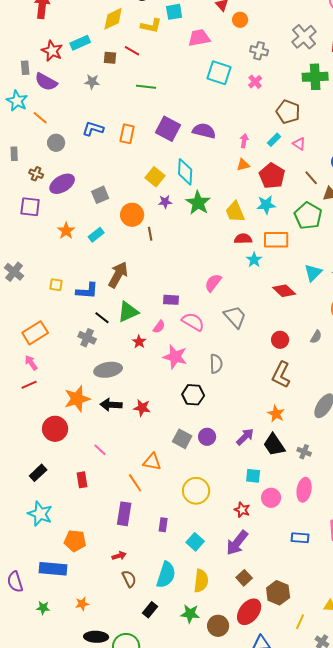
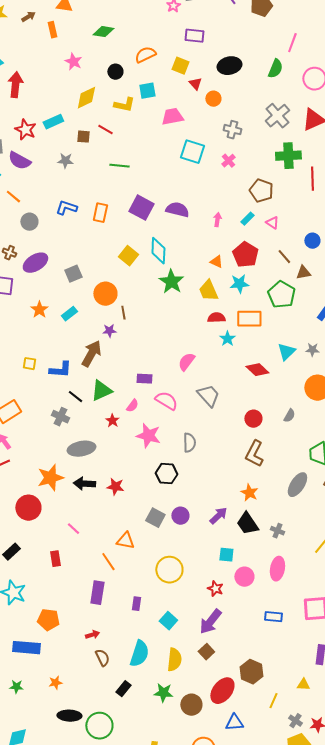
orange triangle: (243, 165) -> (216, 262), moved, turned 40
purple star: (165, 202) -> (109, 331), moved
brown square: (244, 578) -> (206, 652), moved

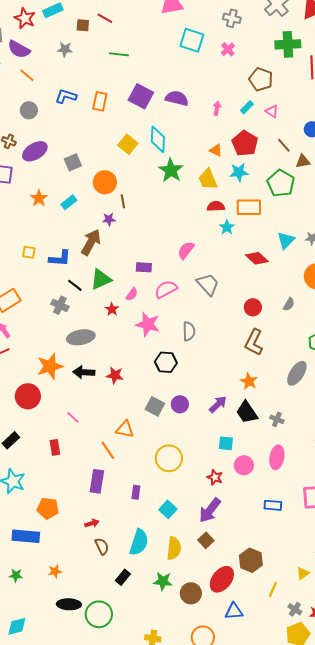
orange line: (13, 197) -> (27, 75), moved
pink semicircle: (166, 401) -> (166, 289), turned -60
yellow triangle: (303, 685) -> (303, 573), turned -40

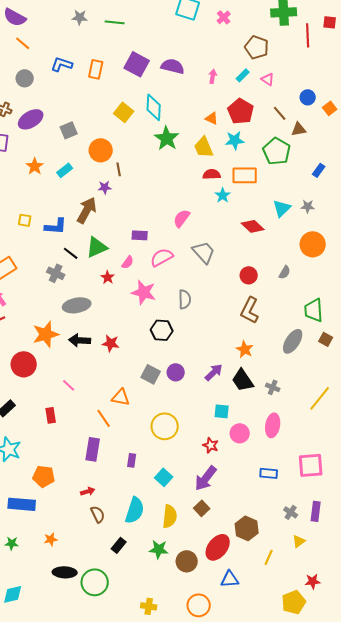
gray star: (65, 49) -> (80, 17), moved
gray cross: (295, 609) -> (291, 512), moved

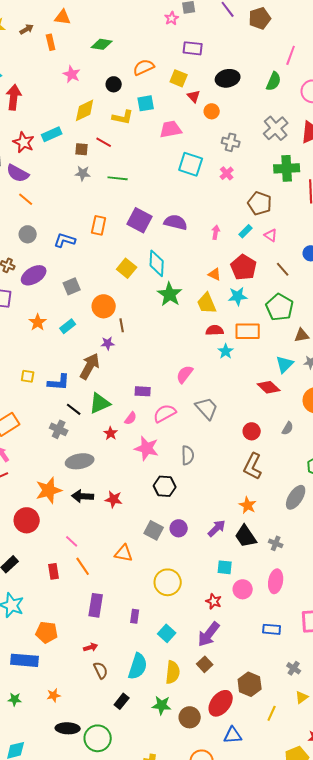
blue L-shape: (62, 64) -> (65, 240), moved
brown triangle: (299, 129) -> (302, 335), moved
red diamond: (253, 226) -> (269, 387), moved
orange line: (104, 418) -> (83, 566), moved

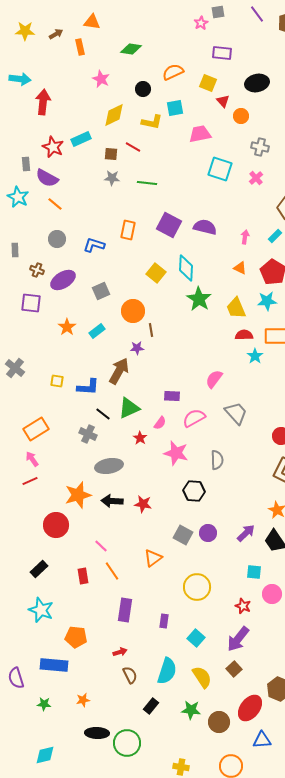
orange triangle: (215, 274) -> (240, 268), moved
orange triangle: (124, 553) -> (153, 558), turned -48
yellow semicircle: (173, 672) -> (202, 677), turned -40

